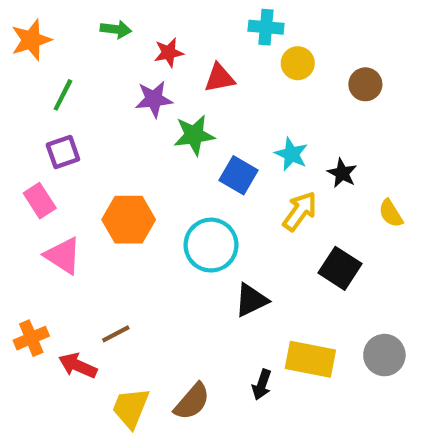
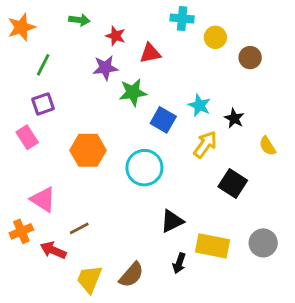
red star: (169, 53) -> (115, 36), turned 30
yellow circle: (298, 63) -> (215, 37), moved
pink triangle: (63, 256) -> (43, 199), moved
black triangle: (251, 300) -> (172, 221), moved

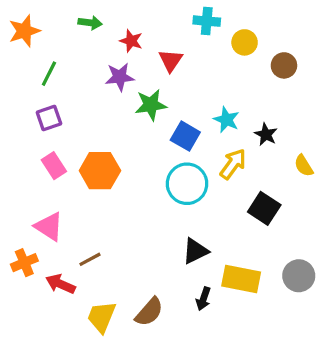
red triangle: (150, 53) -> (171, 60), turned -45
pink rectangle: (27, 137) -> (54, 166), moved
cyan circle: (144, 168) -> (187, 184), moved

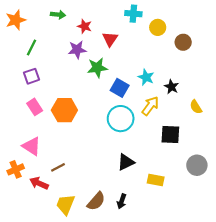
black square: (264, 208) -> (170, 134), turned -30
gray circle: (299, 276) -> (197, 165), moved
yellow rectangle: (241, 279) -> (156, 180), size x0.7
black arrow: (203, 299) -> (122, 201), moved

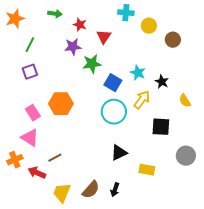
pink rectangle: (35, 107) -> (33, 113), moved

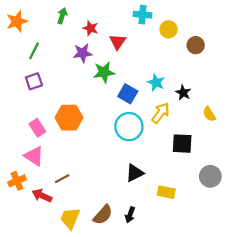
green arrow: (55, 14) -> (62, 16), turned -80

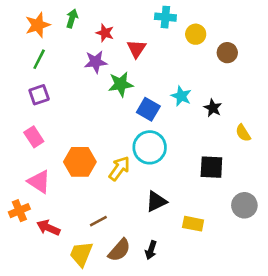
orange star: (17, 21) -> (38, 25), moved
yellow arrow: (161, 113) -> (119, 168), moved
orange hexagon: (69, 118) -> (80, 162), moved
pink rectangle: (37, 128) -> (34, 137), moved
brown line: (62, 179) -> (98, 221), moved

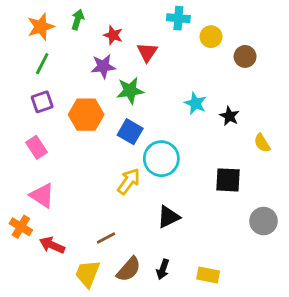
blue square: (148, 109) -> (130, 132), moved
orange hexagon: (80, 162) -> (86, 115), moved
orange cross: (19, 211) -> (21, 227), turned -36
yellow rectangle: (193, 224) -> (208, 275), moved

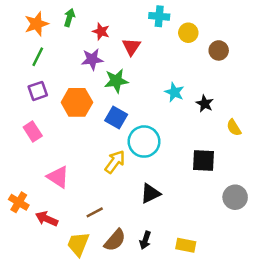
pink triangle: (42, 196) -> (58, 177), moved

